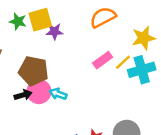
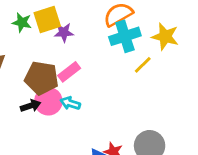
yellow star: (144, 38) -> (165, 37), turned 30
pink rectangle: (103, 60) -> (69, 72), moved
cyan cross: (142, 70) -> (125, 36), moved

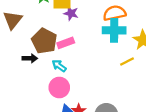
yellow line: (143, 65) -> (127, 61), moved
pink circle: (48, 101) -> (59, 88), moved

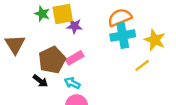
brown pentagon: (44, 41) -> (52, 60), turned 30
black arrow: (30, 58) -> (40, 81), turned 48

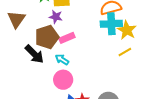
purple star: (75, 26) -> (56, 17), moved
yellow star: (155, 40) -> (127, 30), moved
black arrow: (40, 81) -> (34, 54), size x1.5

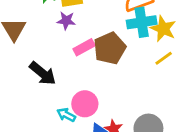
brown pentagon: (47, 37) -> (110, 48), moved
cyan arrow: (62, 60) -> (66, 115), moved

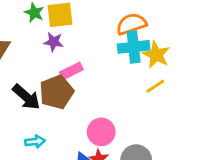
brown pentagon: (110, 48) -> (56, 92), moved
pink circle: (85, 104) -> (101, 132), moved
cyan arrow: (66, 115) -> (35, 142), moved, turned 144

